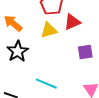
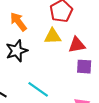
red triangle: (72, 22) -> (77, 45), moved

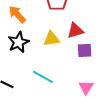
yellow triangle: (53, 36) -> (51, 39), moved

